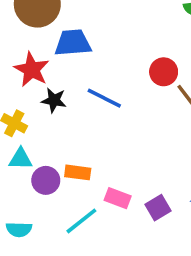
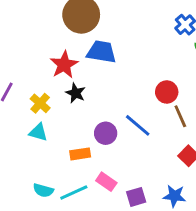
blue line: (104, 98) -> (138, 125), moved
orange rectangle: (78, 172) -> (80, 154), turned -30
purple circle: (46, 180) -> (106, 133), moved
cyan semicircle: (19, 229) -> (43, 190), moved

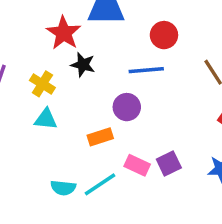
red circle: (167, 92) -> (164, 35), moved
blue line: (138, 125) -> (146, 70), moved, turned -36
purple square: (136, 197) -> (169, 164), moved

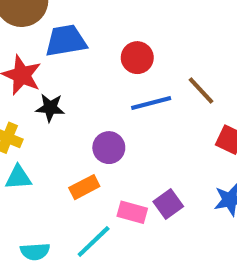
blue line: (146, 70) -> (151, 103), moved
cyan semicircle: (63, 188) -> (35, 252), moved

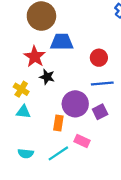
purple circle: (109, 148) -> (75, 104), size x1.5
orange rectangle: (84, 187) -> (58, 123), turned -63
purple square: (168, 204) -> (100, 112), moved

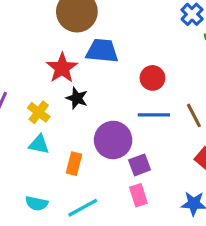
purple square: (100, 112) -> (140, 165), moved
orange rectangle: (58, 123) -> (74, 164), moved
pink rectangle: (82, 141) -> (138, 195), moved, turned 42

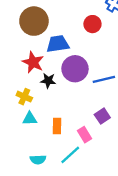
red circle: (152, 78) -> (92, 24), moved
purple circle: (113, 140) -> (75, 69), moved
pink rectangle: (138, 195) -> (84, 135), moved

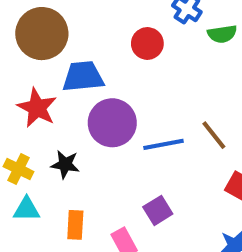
black star: (48, 81) -> (65, 164), moved

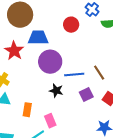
black star: (65, 164) -> (56, 91), moved
purple square: (158, 210) -> (86, 95), moved

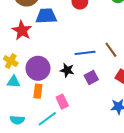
purple circle: (50, 62) -> (38, 68), moved
purple square: (86, 95) -> (91, 78), moved

